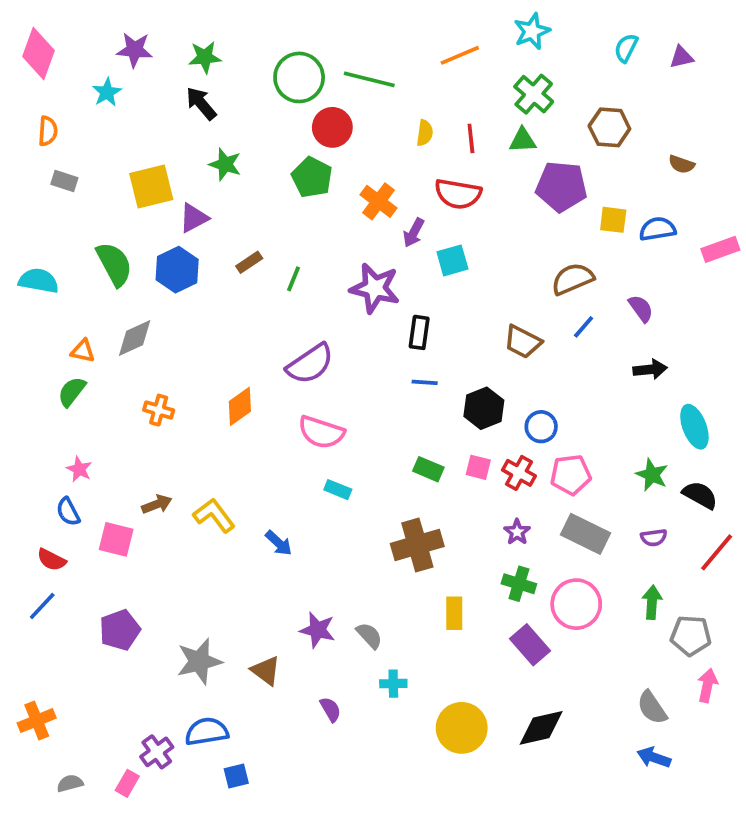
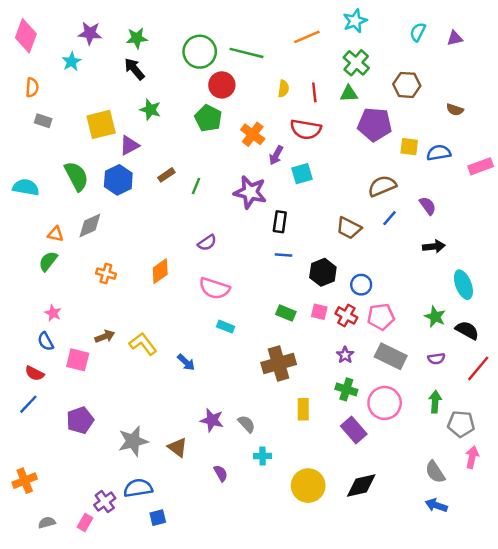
purple semicircle: (310, 364) -> (207, 243), size x0.6

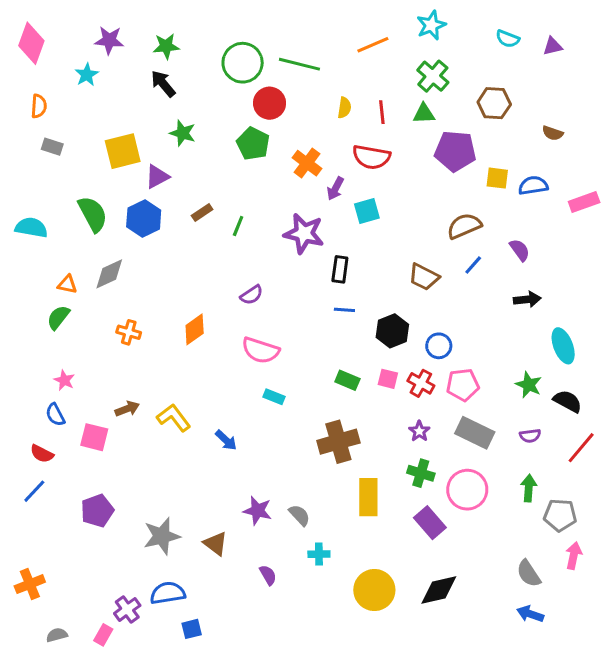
cyan semicircle: (418, 32) -> (508, 39), turned -96
yellow rectangle: (303, 409) -> (368, 497), size x1.4

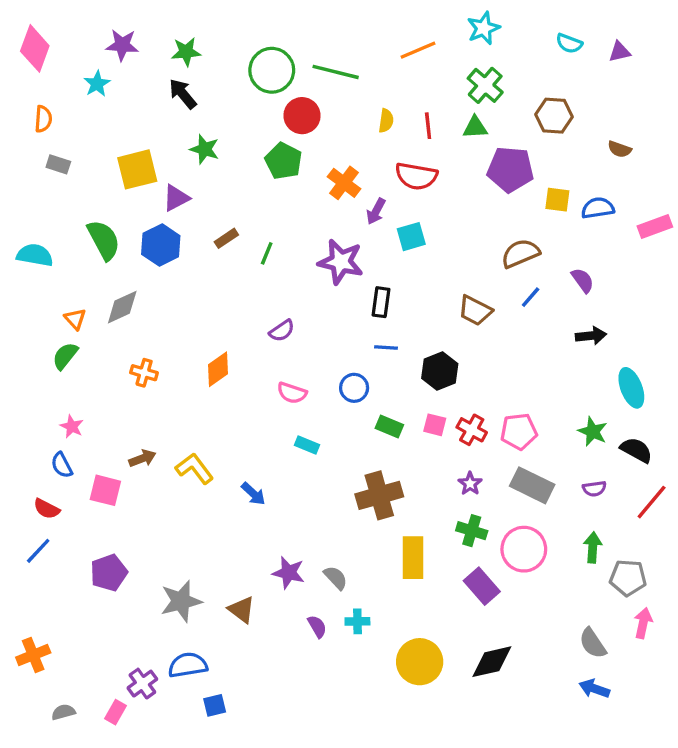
orange triangle: (67, 284) -> (75, 319), turned 36
blue circle: (439, 346) -> (354, 388), moved
pink semicircle: (261, 350) -> (292, 393), size x0.7
purple semicircle: (268, 575) -> (317, 626), moved

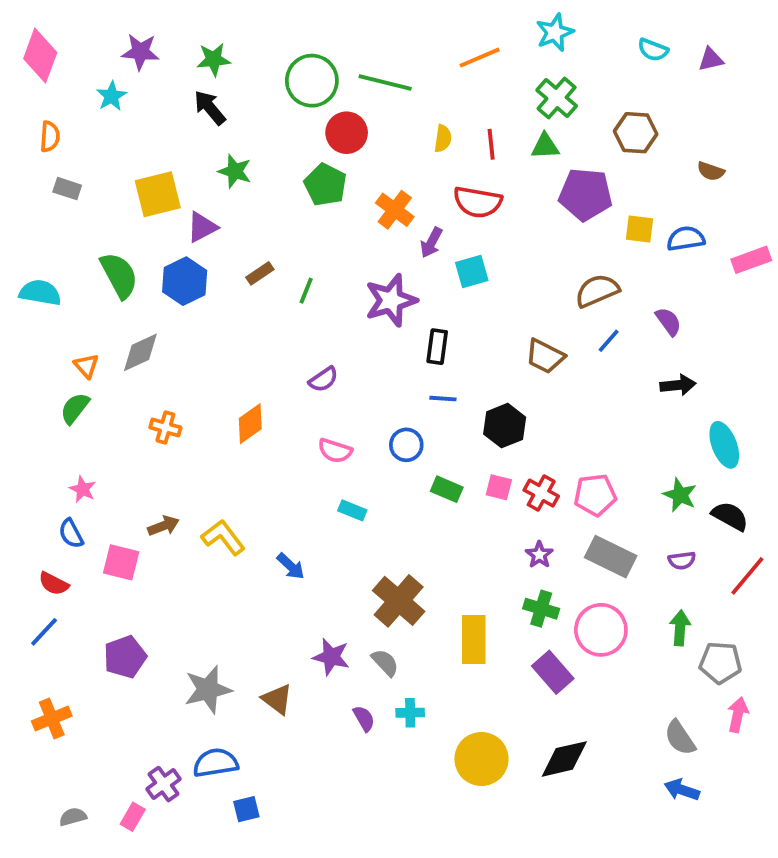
purple star: (341, 262) -> (391, 300), turned -30
brown cross: (379, 495) -> (399, 601), moved, turned -33
orange cross: (33, 655) -> (52, 718), moved

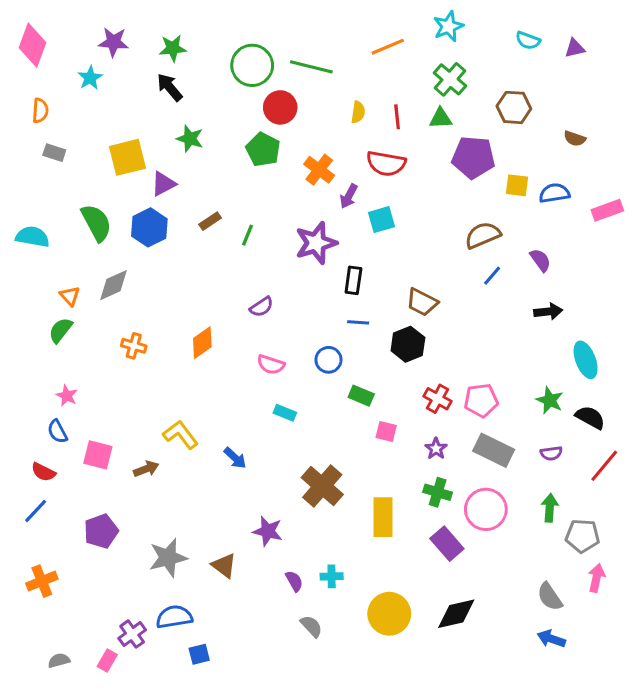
brown trapezoid: (545, 356) -> (422, 302), moved
pink square: (499, 487) -> (386, 431), moved
brown arrow: (164, 526) -> (146, 469), moved
gray semicircle: (385, 663) -> (311, 626), moved

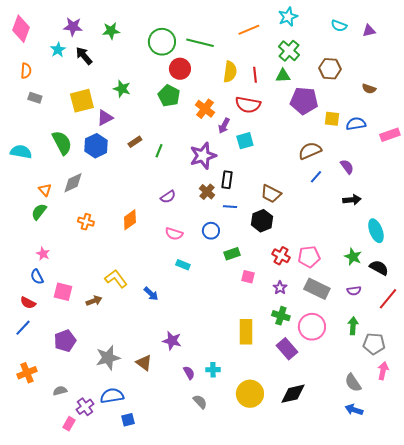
black arrow: (170, 87) -> (84, 56), moved
yellow semicircle: (358, 112) -> (230, 72), size x1.5
green rectangle: (361, 396) -> (232, 254), turned -42
brown cross: (322, 486) -> (207, 192), moved, size x0.6
gray semicircle: (59, 661) -> (60, 391), moved

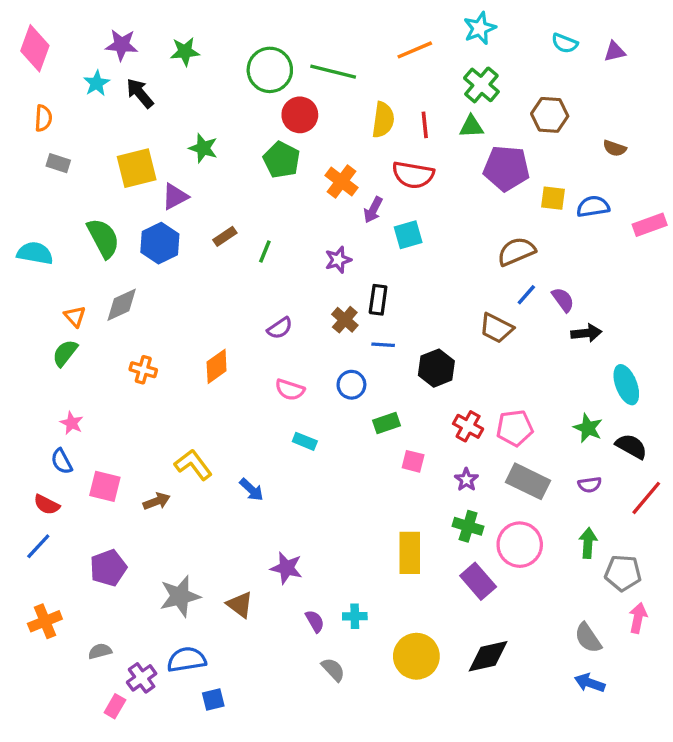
purple star: (203, 156) -> (338, 260), size x0.6
purple semicircle: (347, 167) -> (563, 300), moved
brown trapezoid: (271, 194) -> (496, 328), moved

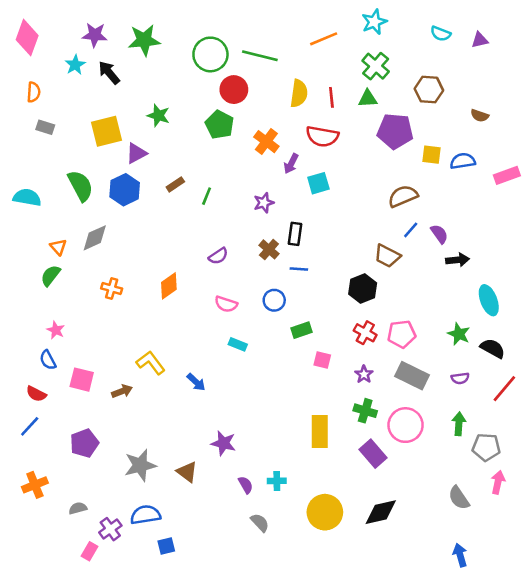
green star: (185, 52) -> (144, 40), size x1.4
black hexagon: (436, 368) -> (363, 288), moved
blue arrow: (590, 683) -> (460, 555), moved, turned 55

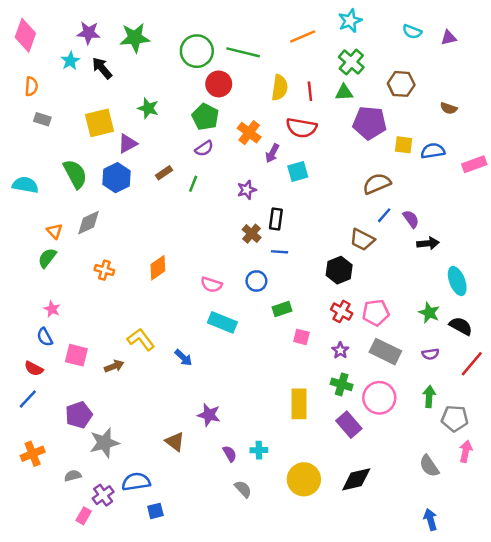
purple semicircle: (218, 256) -> (204, 148), moved
cyan rectangle: (238, 344) -> (222, 322), size x1.6
gray star: (140, 465) -> (104, 443), moved

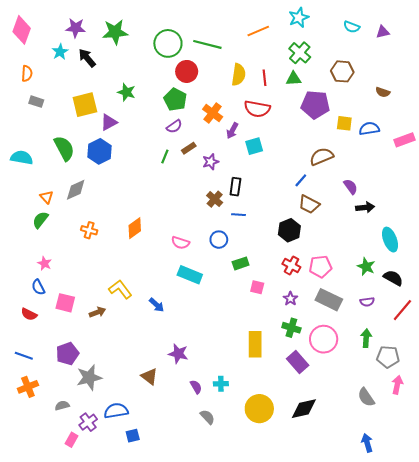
brown rectangle: (164, 173) -> (189, 148), moved
blue line: (384, 215) -> (301, 180), moved
blue line: (28, 399) -> (24, 356), moved, turned 66

